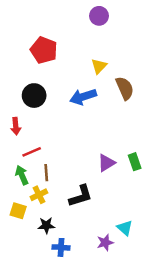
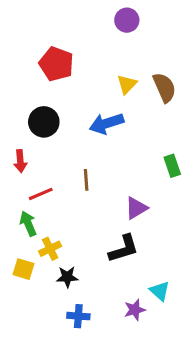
brown semicircle: (125, 88) -> (164, 87), moved
green rectangle: (135, 162) -> (172, 166), moved
brown line: (46, 173) -> (86, 180), moved
black L-shape: (81, 196) -> (124, 249), moved
black star: (46, 225) -> (67, 277), moved

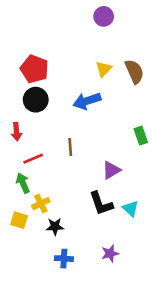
red pentagon: (56, 64) -> (34, 69), moved
black L-shape: (124, 249) -> (101, 203), turned 88
cyan triangle: (160, 291) -> (131, 209), moved

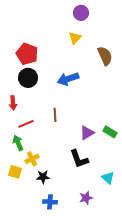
yellow triangle: (104, 69) -> (75, 38), moved
green rectangle: (141, 136) -> (110, 132), moved, turned -40
cyan triangle: (131, 209) -> (108, 178), moved

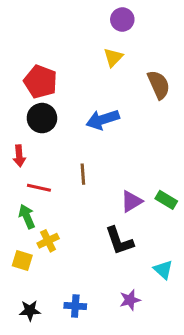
red line: (26, 124) -> (39, 188), turned 35
black star: (43, 177) -> (30, 311), moved

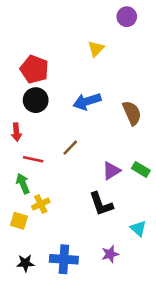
purple circle: (122, 20) -> (127, 17), moved
brown semicircle: (159, 85) -> (132, 113), moved
brown line: (83, 174) -> (70, 148), turned 48
blue cross: (75, 306) -> (64, 259), size x1.5

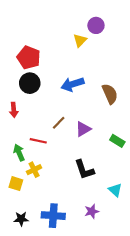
purple circle: (127, 17) -> (96, 25), moved
red line: (33, 159) -> (38, 141), moved
purple triangle: (111, 171) -> (83, 129), moved

